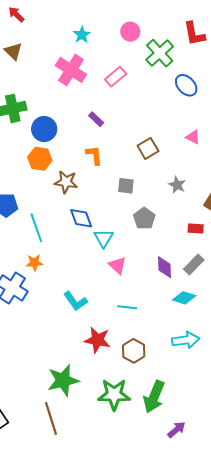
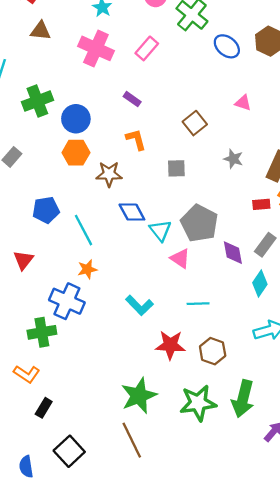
brown triangle: (13, 51) -> (41, 31), moved, turned -30
gray pentagon: (144, 218) -> (199, 223), moved, size x1.5
cyan diamond: (184, 298) -> (260, 284), turned -65

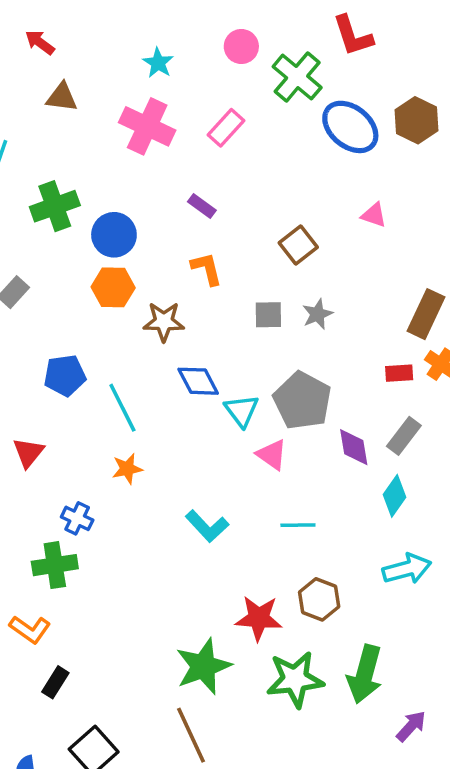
blue ellipse: (227, 46) -> (350, 127), size x1.4
gray star: (233, 159) -> (317, 314), moved, turned 30
blue cross: (67, 301) -> (77, 518), moved, size x0.6
red star: (170, 345) -> (259, 618), moved

